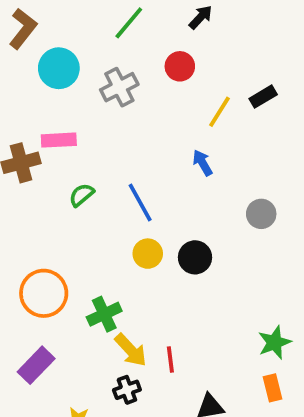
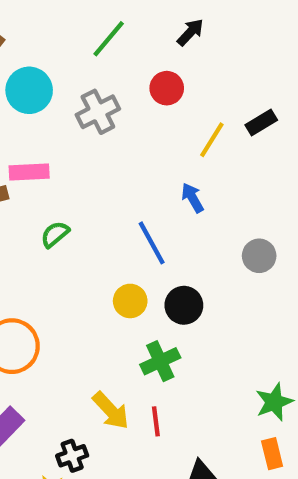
blue line: (140, 203) -> (152, 243), moved
green cross: (104, 314) -> (160, 361), moved
black cross: (127, 390) -> (72, 456), moved

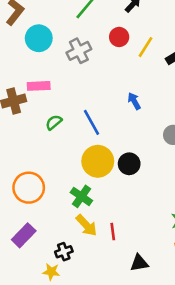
yellow line: (212, 140) -> (145, 47), moved
blue line: (152, 243) -> (91, 122), moved
yellow circle: (130, 301) -> (98, 161), size x1.6
green cross: (160, 361) -> (81, 196), moved, turned -30

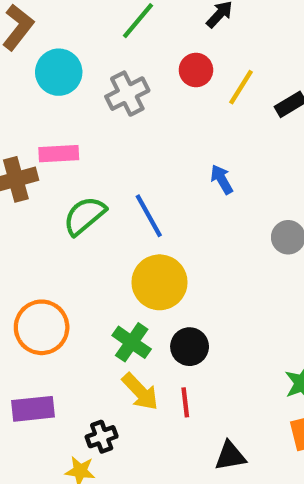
green semicircle: (54, 122) -> (84, 216), size x1.5
black circle: (129, 164) -> (190, 347), moved
purple rectangle: (24, 235) -> (33, 409), turned 40

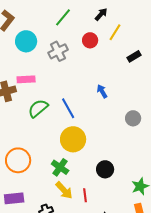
yellow line: (241, 87) -> (115, 32), moved
black circle: (190, 347) -> (105, 169), moved

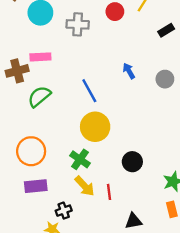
gray cross: (58, 51) -> (78, 24), turned 30
green semicircle: (38, 108) -> (39, 97), moved
gray circle: (133, 118) -> (165, 79), moved
purple rectangle: (14, 198) -> (36, 186), moved

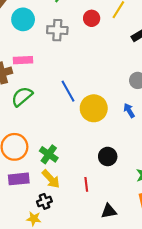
blue arrow: (129, 71) -> (129, 110), moved
yellow circle: (95, 127) -> (94, 108), moved
green cross: (80, 159) -> (49, 154), moved
yellow arrow: (85, 186) -> (51, 179), moved

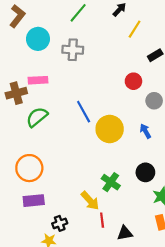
red circle: (92, 18) -> (133, 81), moved
green cross: (49, 154) -> (111, 182), moved
black circle: (108, 156) -> (145, 172), moved
yellow arrow: (51, 179) -> (90, 201), moved
red line: (86, 184) -> (102, 220), moved

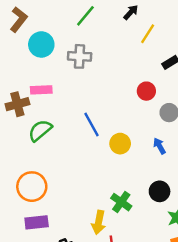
yellow circle: (110, 129) -> (120, 144), size x0.7
yellow arrow: (90, 201) -> (99, 222), turned 54

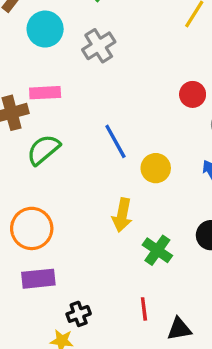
gray cross: (80, 56) -> (99, 46), turned -35
yellow arrow: (99, 222) -> (122, 215), moved

